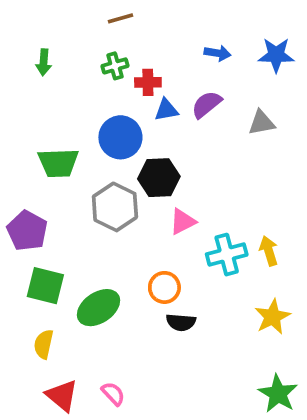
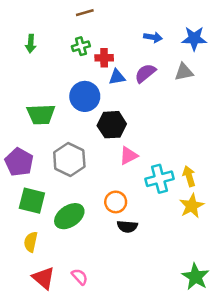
gray triangle: (261, 123) -> (184, 72), moved
gray hexagon: (115, 207) -> (69, 159), moved
yellow star: (272, 317) -> (192, 206), moved

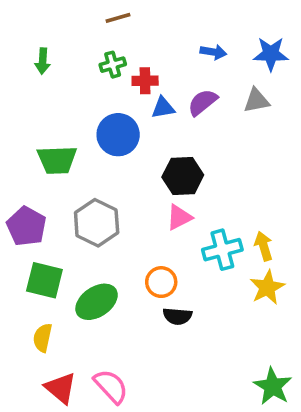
black hexagon: (112, 125) -> (183, 176), moved
pink semicircle: (80, 277) -> (111, 386), size x1.5

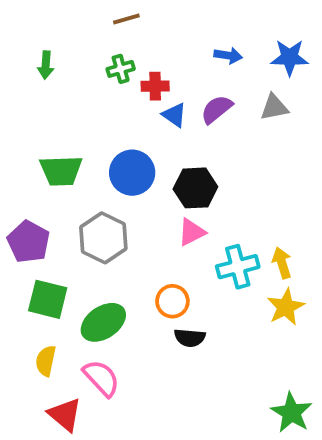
blue triangle: (163, 108) -> (174, 115), turned 45
blue circle: (118, 135) -> (132, 173), moved
pink semicircle: (111, 386) -> (101, 378), moved

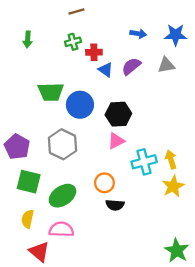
green trapezoid: (61, 171) -> (51, 92), moved
pink semicircle: (101, 378) -> (61, 229), turned -45

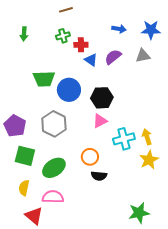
green star: (177, 250) -> (139, 213), moved, turned 30

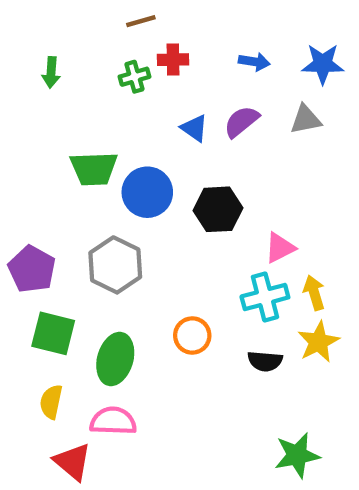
red cross: (81, 45) -> (173, 60), moved
pink triangle: (100, 121) -> (280, 248), moved
green ellipse: (54, 168) -> (115, 359), turned -40
black semicircle: (99, 176) -> (265, 361), moved

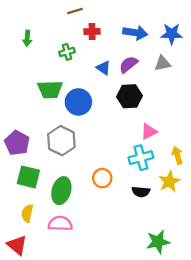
blue arrow: (254, 62) -> (135, 33), size x1.5
green cross: (134, 77) -> (67, 52), moved
black hexagon: (218, 209) -> (130, 96), moved
yellow arrow: (314, 293) -> (177, 155), moved
red triangle: (72, 462) -> (17, 245), moved

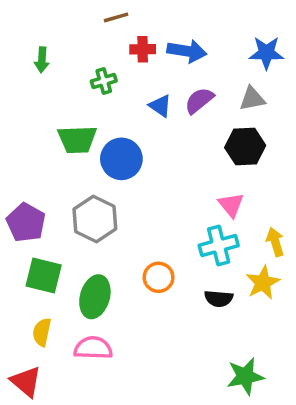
blue arrow: (135, 33) -> (187, 51), moved
black hexagon: (130, 96) -> (245, 146), moved
pink triangle: (149, 131) -> (231, 205), turned -42

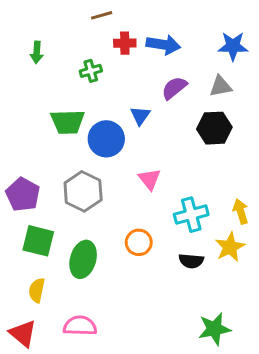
blue triangle: (160, 106) -> (140, 116), moved, turned 30
pink triangle: (231, 205) -> (150, 179), moved
pink semicircle: (93, 348) -> (80, 326), moved

